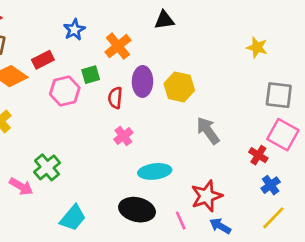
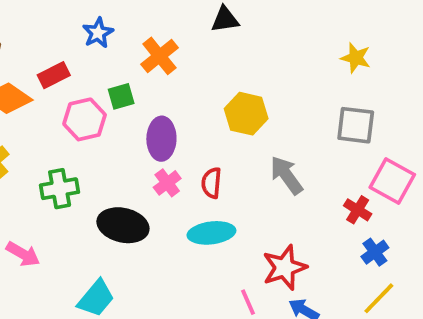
purple ellipse: (142, 81) -> (161, 139), moved
gray square: (279, 95) -> (356, 125), moved
red semicircle: (115, 98) -> (211, 183), moved
green cross: (47, 167) -> (60, 189), moved, turned 30
black ellipse: (137, 210) -> (123, 225), moved

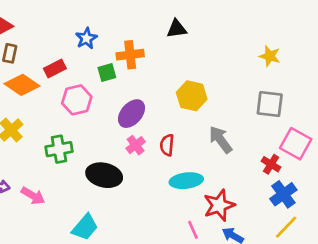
orange cross: (160, 56) -> (130, 55), turned 32
green square: (121, 96) -> (107, 73), moved
purple ellipse: (161, 139) -> (131, 114), turned 40
cyan ellipse: (211, 233) -> (186, 181), moved
blue cross: (375, 252) -> (283, 194), size x1.4

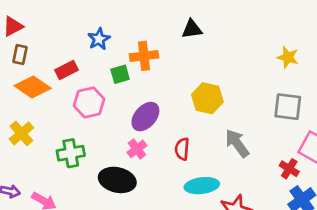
pink cross: (136, 145) -> (137, 149), moved

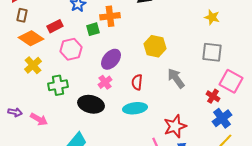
yellow cross: (21, 133) -> (33, 65), moved
cyan ellipse: (202, 186) -> (135, 108), moved

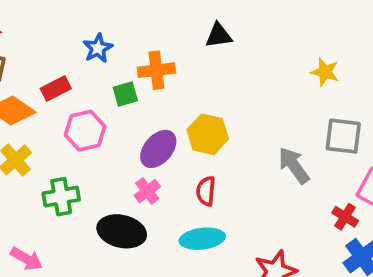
yellow star: (212, 17) -> (325, 72), moved
yellow hexagon: (155, 46) -> (208, 134), moved
gray arrow: (176, 78) -> (294, 165), moved

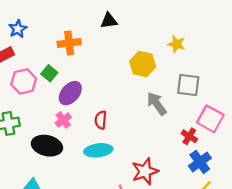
blue star: (98, 48) -> (18, 29), moved
green square: (125, 94) -> (49, 73), moved, turned -35
yellow hexagon: (208, 134) -> (143, 64), moved

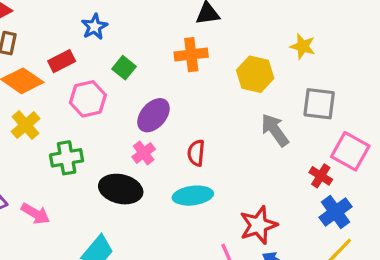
blue star: (18, 29) -> (94, 27), moved
orange cross: (69, 43) -> (191, 55), moved
green square: (49, 73) -> (124, 68), moved

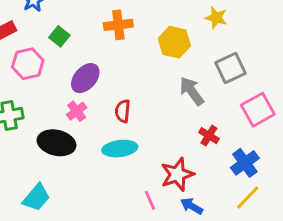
gray square: (319, 104) -> (230, 68), turned -32
pink square: (350, 151) -> (258, 110), turned 32
red cross: (321, 176) -> (209, 136), moved

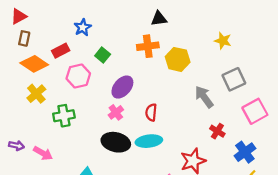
yellow hexagon: (174, 42) -> (178, 59), moved
black ellipse: (56, 143) -> (116, 142), moved

